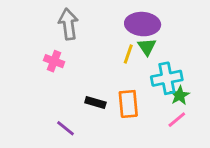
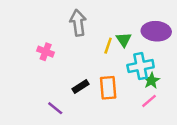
gray arrow: (68, 24) -> (78, 23), moved
purple ellipse: (143, 24) -> (156, 31), moved
black rectangle: (95, 103) -> (80, 87), turned -49

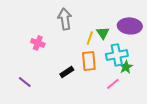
orange rectangle: (108, 88) -> (89, 61), moved
pink line: (149, 101) -> (113, 84), moved
purple line: (55, 108) -> (25, 82), moved

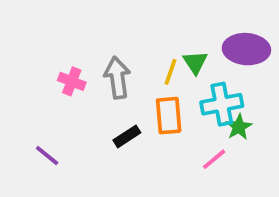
gray arrow: (65, 19) -> (117, 78), moved

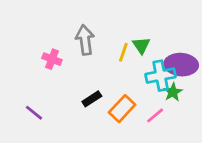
purple ellipse: (246, 49) -> (181, 65), moved
gray arrow: (117, 78) -> (85, 40), moved
orange rectangle: (169, 116) -> (122, 109), moved, turned 48

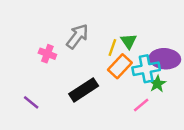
gray arrow: (85, 40) -> (77, 36), turned 45
black rectangle: (92, 99) -> (84, 90), size x1.6
orange rectangle: (122, 109) -> (120, 66), moved

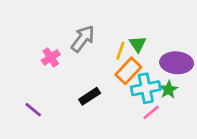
pink cross: (47, 54) -> (51, 57), turned 35
cyan cross: (146, 69) -> (146, 88), moved
black rectangle: (84, 90) -> (90, 96), size x0.7

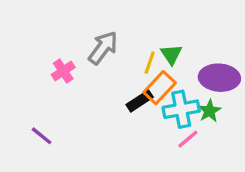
black rectangle: (90, 96) -> (140, 101), moved

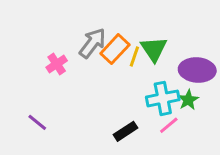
green triangle: (171, 54) -> (154, 49), size x1.4
orange rectangle: (160, 88) -> (115, 49), moved
black rectangle: (140, 101) -> (125, 131), moved

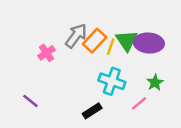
purple ellipse: (197, 70) -> (149, 43), moved
cyan cross: (163, 98) -> (112, 81), moved, turned 30
black rectangle: (125, 131) -> (92, 111), moved

